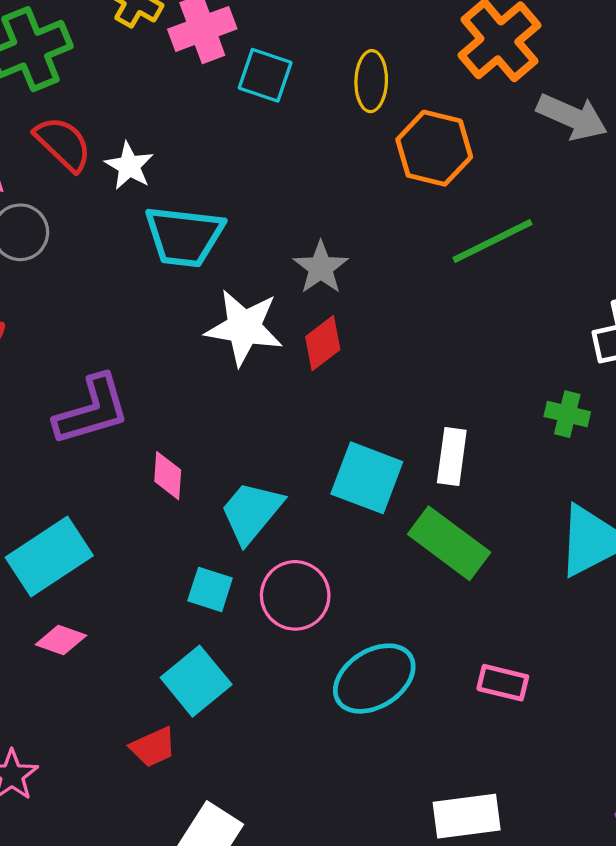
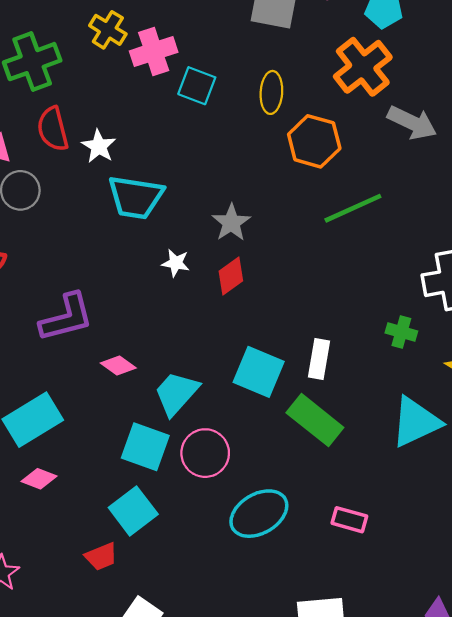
red semicircle: (63, 144) -> (53, 129), turned -150
white star: (244, 327) -> (176, 263), size x0.5
pink diamond: (168, 476) -> (118, 366), turned -60
cyan square: (210, 589) -> (145, 447), size x1.5

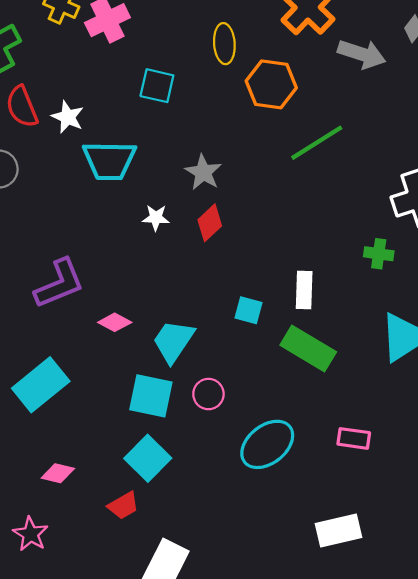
cyan square: (197, 86) -> (157, 86), moved
cyan square: (259, 372) -> (249, 310), size x0.6
pink circle: (205, 453) -> (208, 394), size x0.7
pink diamond: (39, 479) -> (58, 473), moved

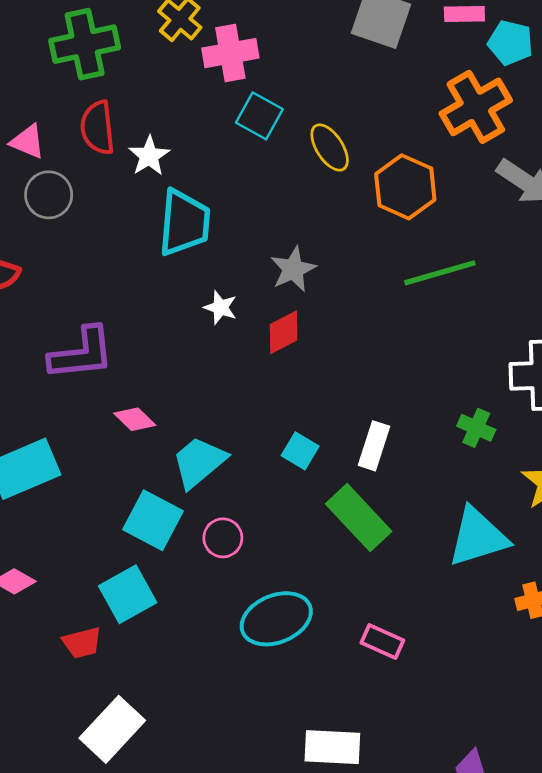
yellow ellipse: (224, 44) -> (330, 147), moved, turned -45
cyan square: (157, 86) -> (259, 116), moved
cyan trapezoid: (109, 161) -> (184, 223), turned -102

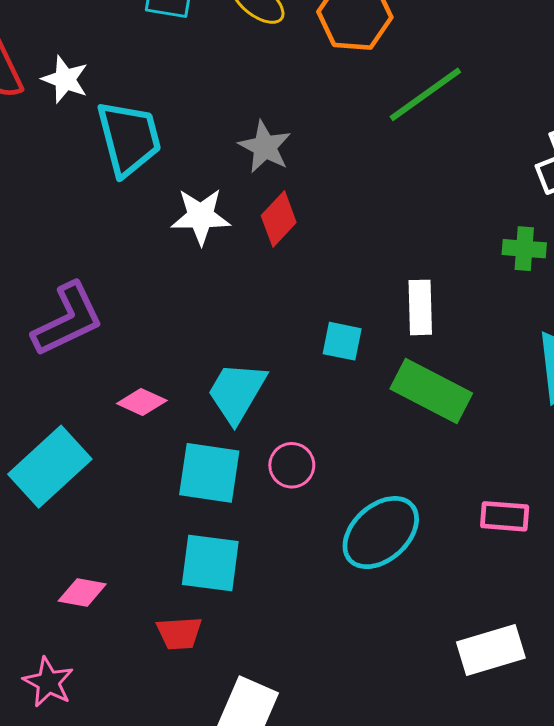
white star: (220, 307) -> (201, 216), size x1.5
pink diamond: (135, 419) -> (142, 402), moved
cyan square: (128, 594) -> (210, 563), turned -34
red trapezoid: (82, 643) -> (179, 633), turned 30

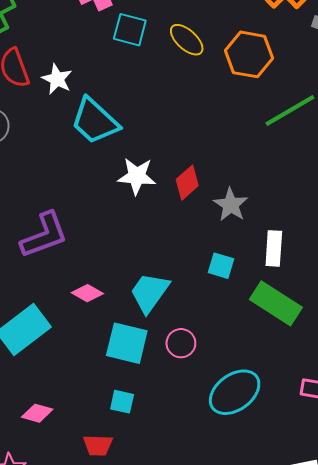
cyan trapezoid: (129, 138) -> (95, 121), turned 142
gray star: (265, 147) -> (231, 205), moved
cyan square: (210, 563) -> (122, 402), size x0.6

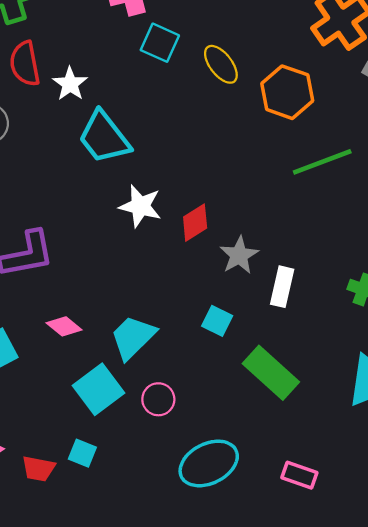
white rectangle: (274, 248) -> (282, 287), moved
cyan square: (127, 343) -> (98, 389), turned 30
red trapezoid: (98, 445) -> (38, 469), moved

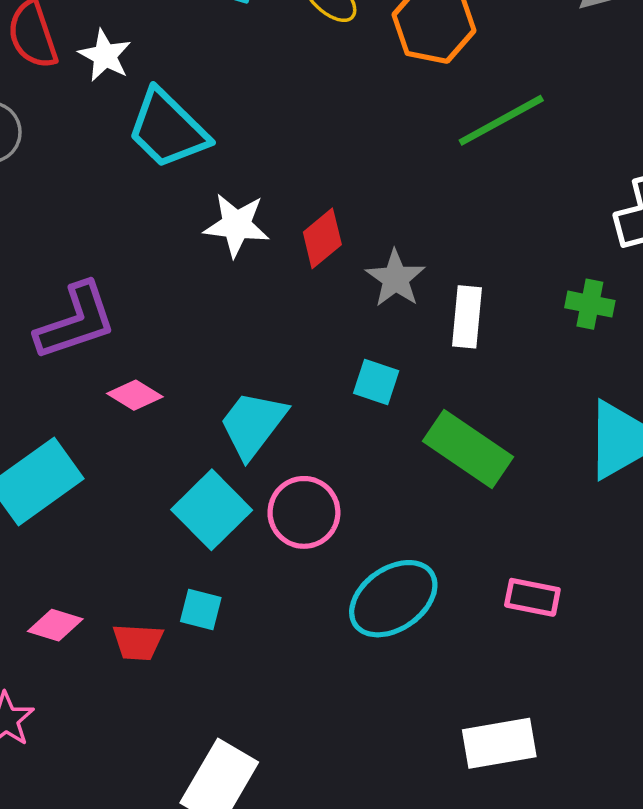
pink diamond: (64, 326) -> (135, 395), moved
pink circle: (158, 399) -> (304, 512), size x1.4

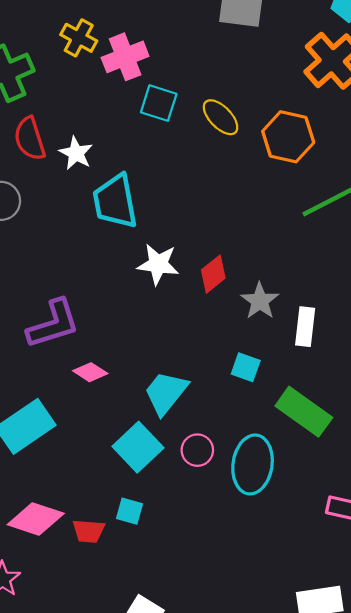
cyan trapezoid: (168, 129) -> (115, 201), turned 34
pink circle: (304, 512) -> (197, 450), size x0.7
cyan ellipse: (393, 599) -> (253, 464), moved, turned -48
pink diamond: (55, 625) -> (36, 519), size x1.6

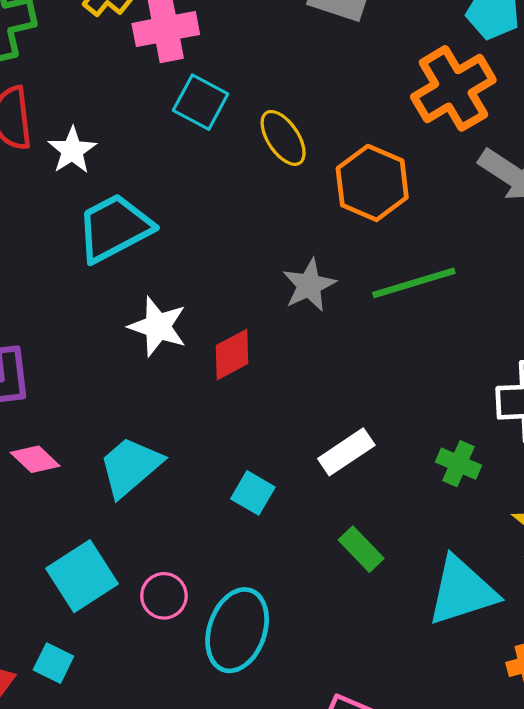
cyan trapezoid: (115, 201) -> (114, 228), turned 62
gray star: (260, 301) -> (309, 285), moved
white rectangle: (305, 327) -> (346, 452), turned 39
cyan trapezoid: (166, 393) -> (130, 467), moved
green rectangle: (304, 412) -> (361, 549), moved, size x0.6

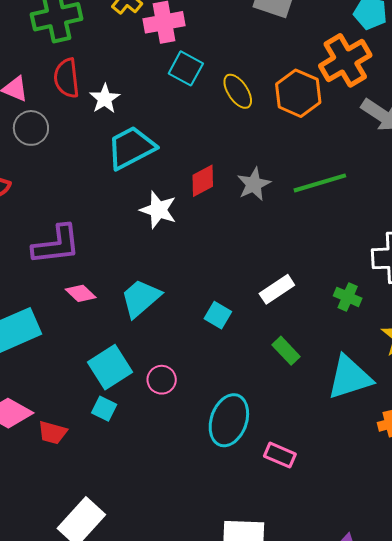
orange hexagon: (372, 183) -> (298, 93), moved
red diamond: (232, 355) -> (203, 181), moved
cyan ellipse: (237, 630) -> (229, 420), moved
cyan square: (53, 663) -> (104, 409), moved

